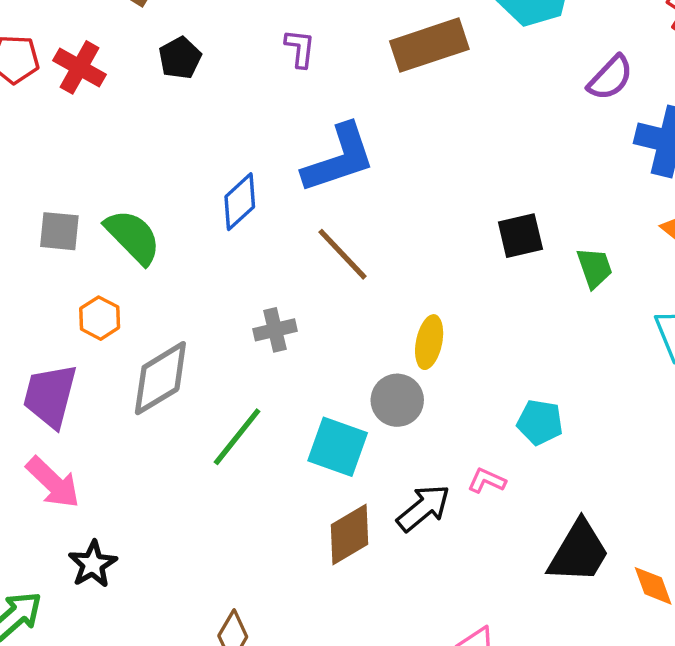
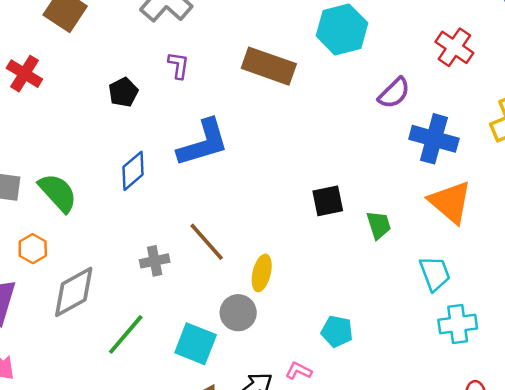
brown rectangle: (429, 45) -> (269, 66), turned 36
black pentagon: (180, 58) -> (123, 92), moved
brown line: (343, 254) -> (207, 242), moved

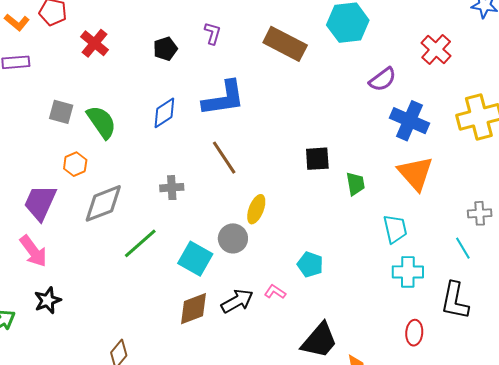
red cross: (24, 74) -> (95, 43), moved
brown line: (207, 242) -> (224, 158), moved

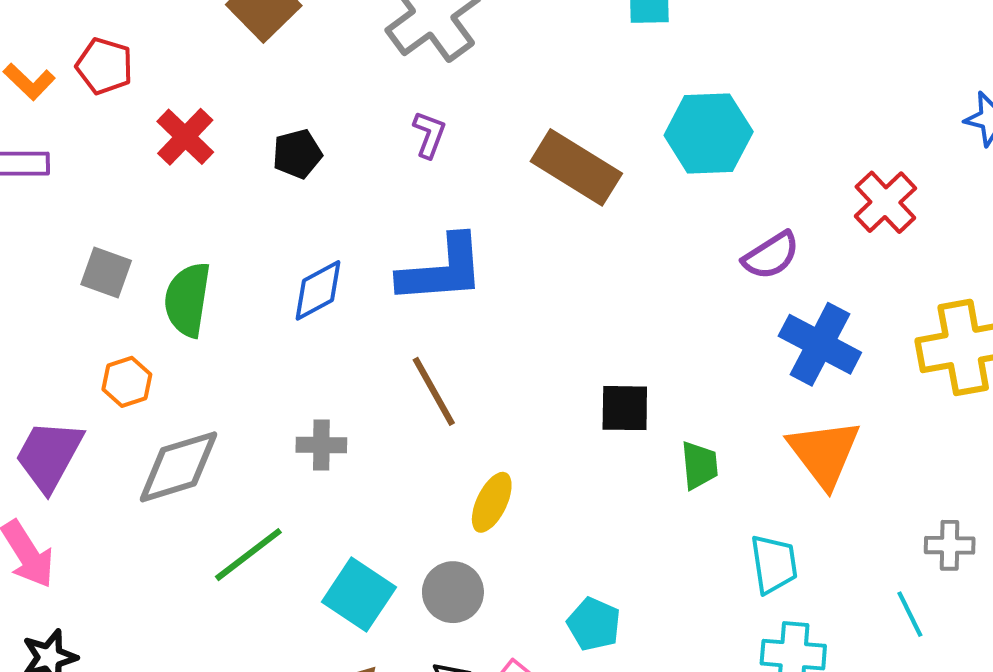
black pentagon: (165, 49) -> (297, 154), moved
green semicircle: (101, 122) -> (187, 300), turned -141
gray circle: (233, 238) -> (453, 592), moved

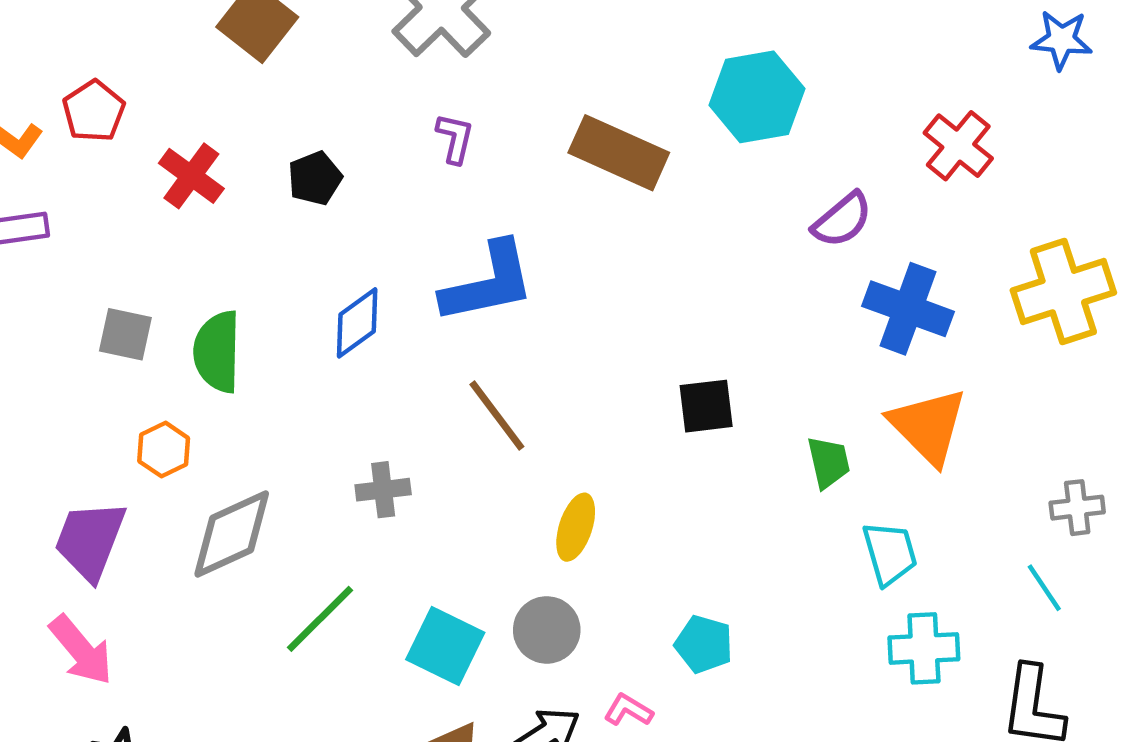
red pentagon: (104, 66) -> (94, 111), turned 30
green trapezoid: (699, 465) -> (829, 462), moved

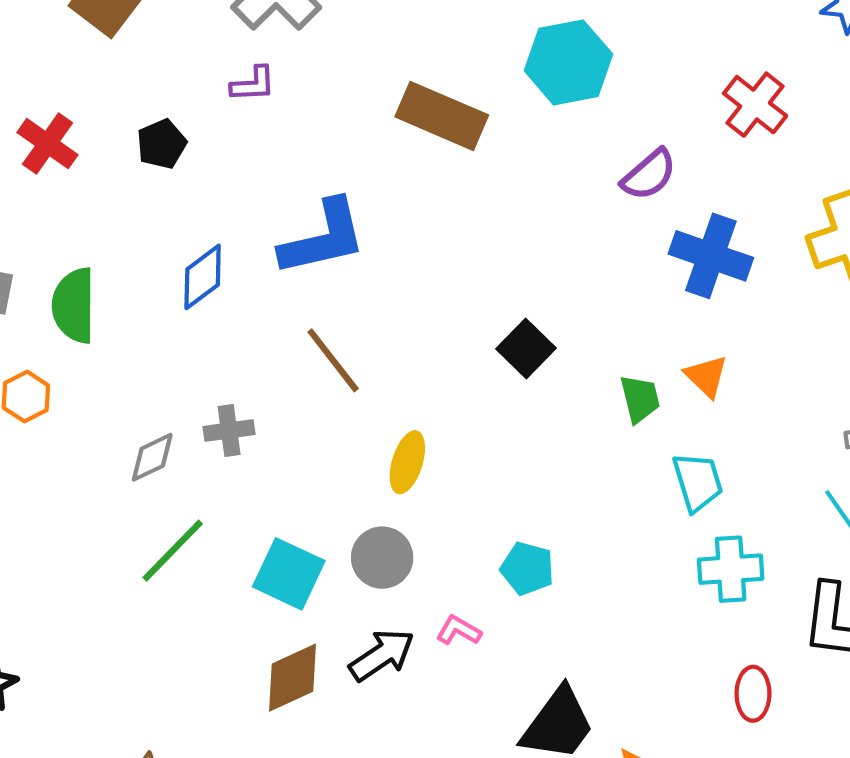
purple L-shape: (455, 138) -> (253, 84), moved, turned 75
black square: (706, 406) -> (526, 349), turned -38
orange triangle: (928, 426) -> (706, 376), moved, size x0.6
gray diamond: (232, 534) -> (152, 457), moved, size x0.6

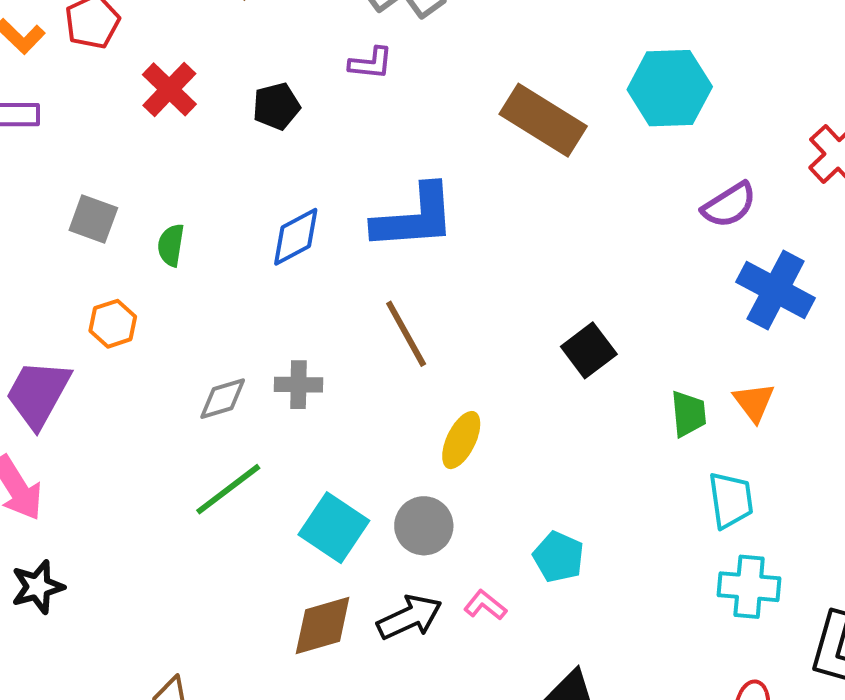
green semicircle: (74, 305) -> (171, 245), size x0.6

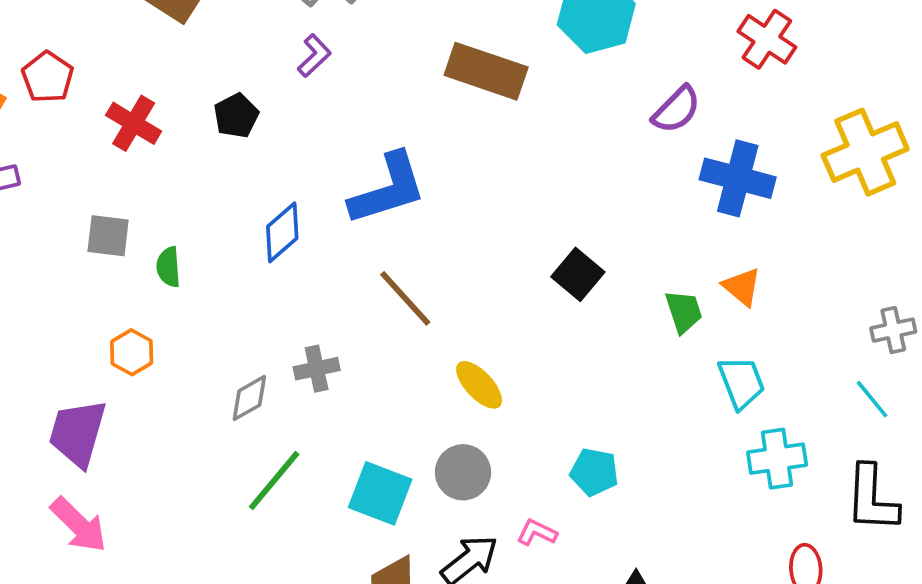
purple L-shape: (371, 63) -> (314, 56), turned -36
gray square: (93, 219) -> (108, 236), moved
yellow ellipse: (461, 440) -> (479, 385), turned -56

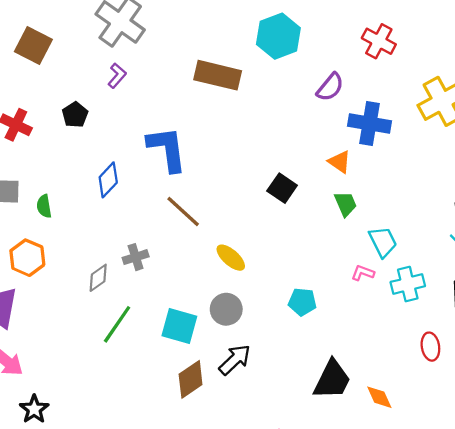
blue L-shape: (388, 189) -> (167, 149), turned -75
orange triangle: (742, 287) -> (339, 162), moved
orange hexagon: (132, 352) -> (27, 258), size x1.4
pink L-shape: (537, 532) -> (363, 273), moved

